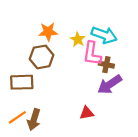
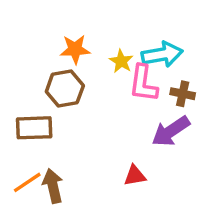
cyan arrow: (104, 35) -> (162, 54), turned -30
brown cross: (106, 65) -> (183, 94), moved
brown arrow: (34, 120) -> (53, 186), turned 150

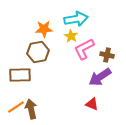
cyan arrow: (162, 54) -> (76, 19), moved
pink L-shape: (143, 83) -> (84, 49), turned 55
red triangle: (135, 176) -> (92, 104), moved, turned 32

